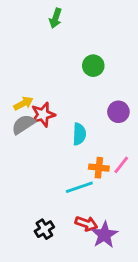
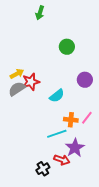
cyan semicircle: (79, 134) -> (57, 96), turned 49
black cross: (44, 229) -> (43, 169), moved
purple star: (104, 235) -> (75, 148), moved

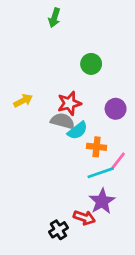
red star: (31, 82) -> (69, 103), moved
gray semicircle: (17, 89) -> (63, 121), moved, turned 48
orange cross: (71, 120) -> (97, 147), moved
cyan line: (57, 134) -> (101, 173), moved

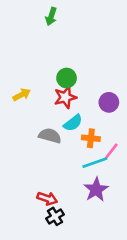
green circle: (91, 64) -> (67, 78), moved
gray semicircle: (63, 121) -> (50, 136), moved
red arrow: (84, 218) -> (47, 199), moved

